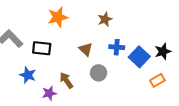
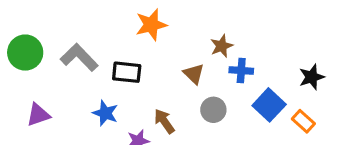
brown star: (105, 19) -> (222, 46), moved
blue square: (139, 57) -> (269, 105), moved
orange rectangle: (157, 80) -> (303, 121), turned 72

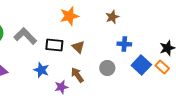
brown star: (222, 46) -> (112, 17), moved
brown triangle: (194, 74) -> (78, 47), moved
orange rectangle: (303, 121) -> (162, 67), moved

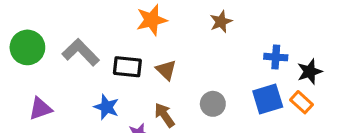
blue cross: (124, 44) -> (276, 57), moved
blue square: (141, 65) -> (268, 99), turned 30

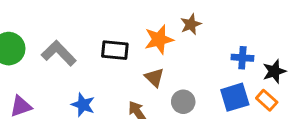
orange star: (152, 20) -> (159, 39), moved
black rectangle: (127, 67) -> (115, 50), moved
brown triangle: (166, 70) -> (154, 77), moved

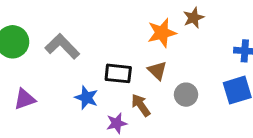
black rectangle: (115, 50) -> (118, 73), moved

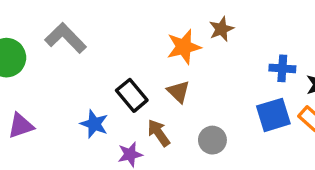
gray L-shape: (62, 46) -> (66, 38), moved
black rectangle: (118, 73) -> (132, 95), turned 44
gray circle: (186, 95) -> (212, 140), moved

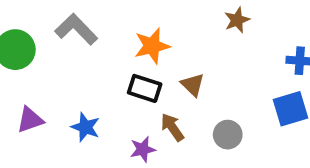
orange star: (184, 47) -> (152, 46), moved
black rectangle: (132, 95) -> (145, 88), turned -32
blue star: (94, 124) -> (85, 127), moved

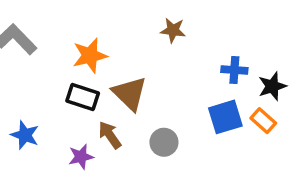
brown star: (237, 20) -> (173, 30), turned 30
brown triangle: (193, 85) -> (130, 93), size x1.5

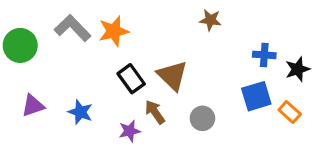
orange star: (90, 56) -> (114, 31), moved
black rectangle: (83, 97) -> (131, 79), turned 36
orange rectangle: (263, 121) -> (290, 112), moved

